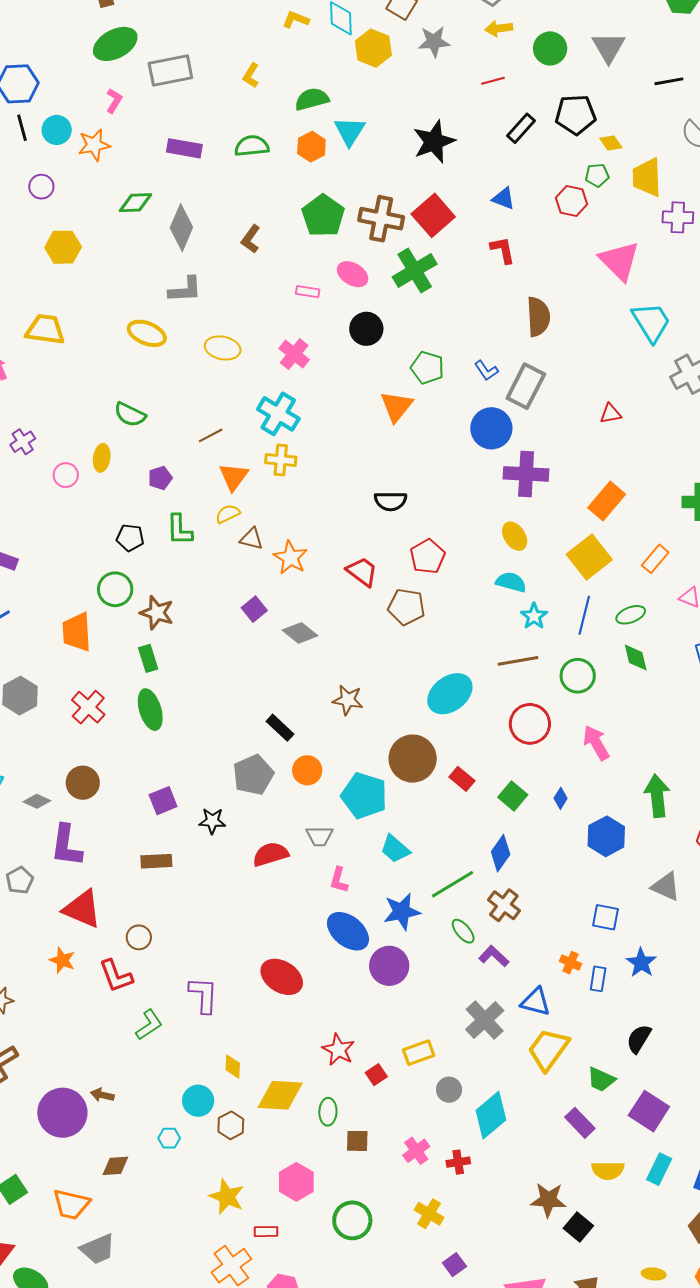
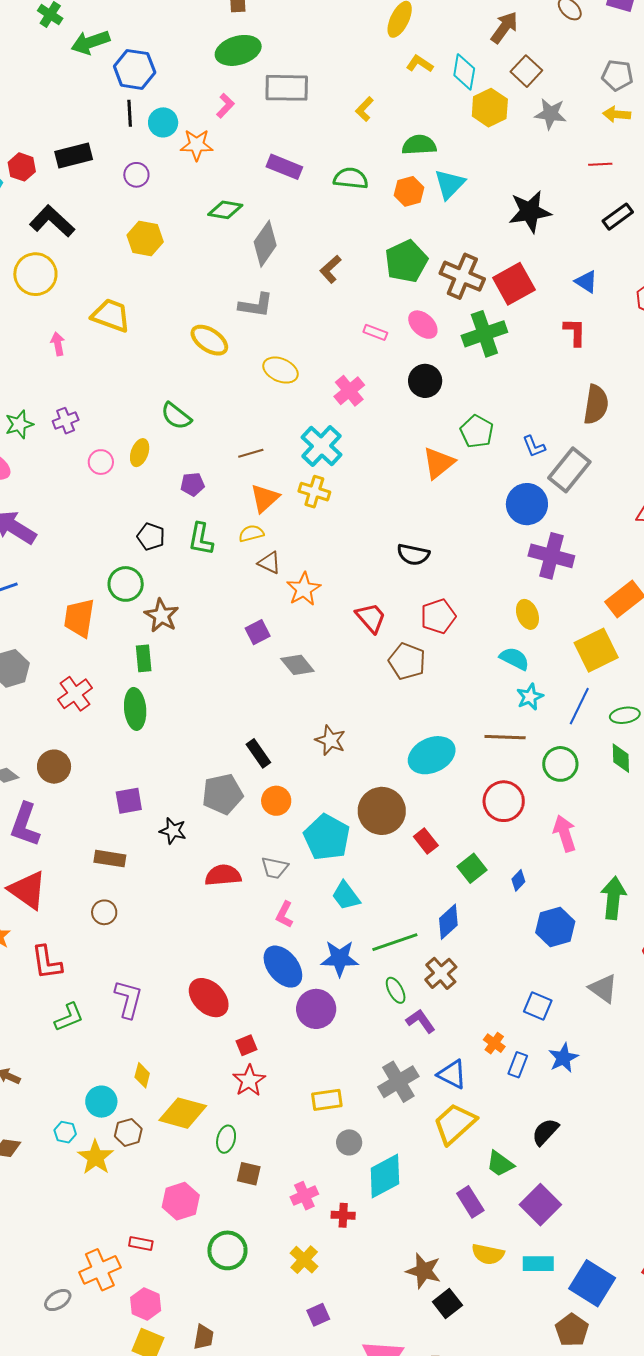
brown circle: (139, 937) -> (104, 912), moved
red square: (376, 1075) -> (246, 1045), moved
cyan rectangle: (659, 1169) -> (538, 1264), turned 52
yellow star: (227, 1197) -> (96, 1157), moved

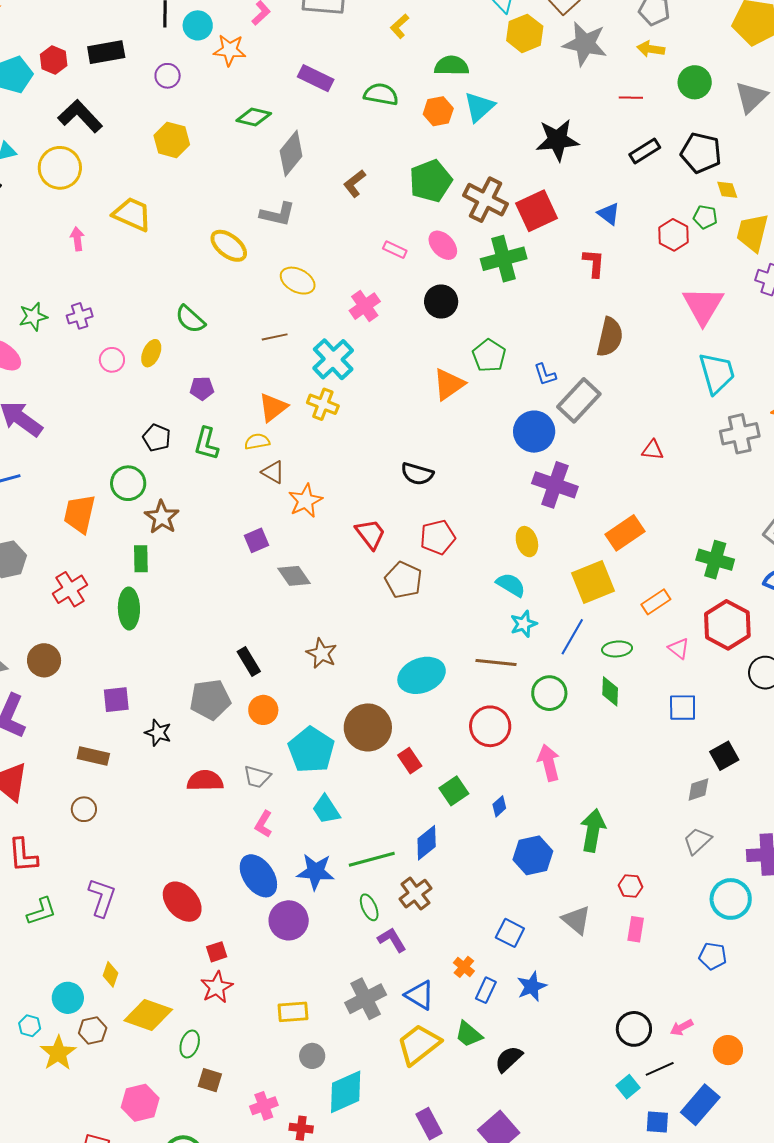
gray star: (551, 114) -> (585, 44), size x1.4
brown line: (251, 453) -> (275, 337), moved
green trapezoid: (500, 1164) -> (469, 1034), moved

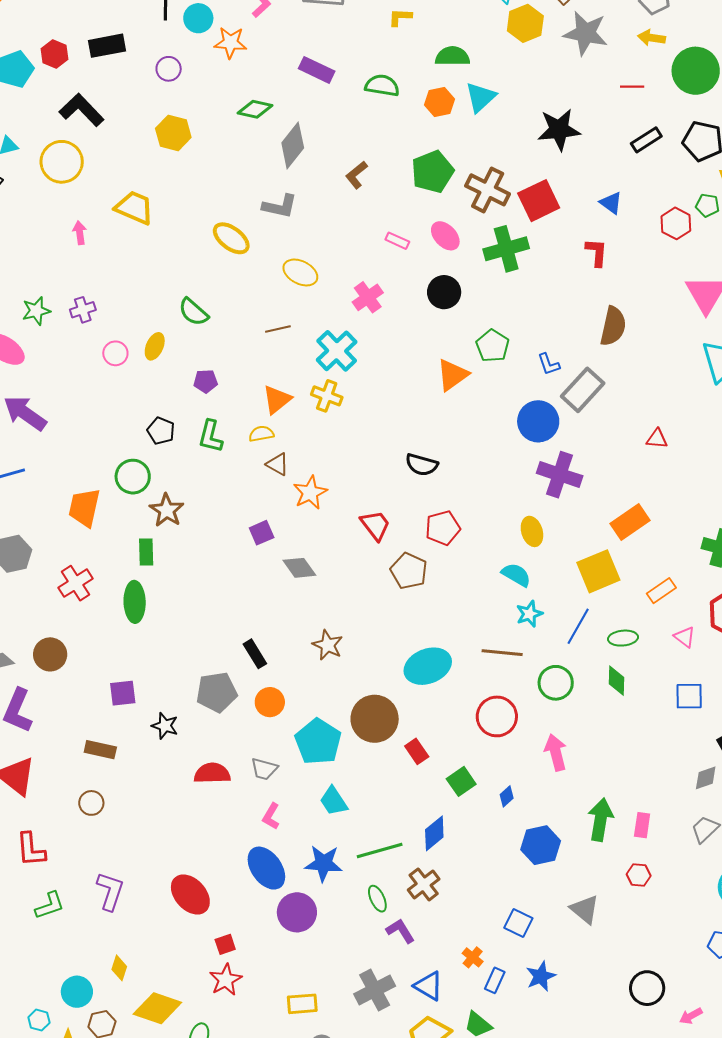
yellow L-shape: (400, 26) -> (400, 17), turned 45
green circle: (695, 82) -> (696, 71), size x1.4
pink rectangle: (636, 929) -> (642, 825), moved
black circle: (634, 1029) -> (647, 988), moved

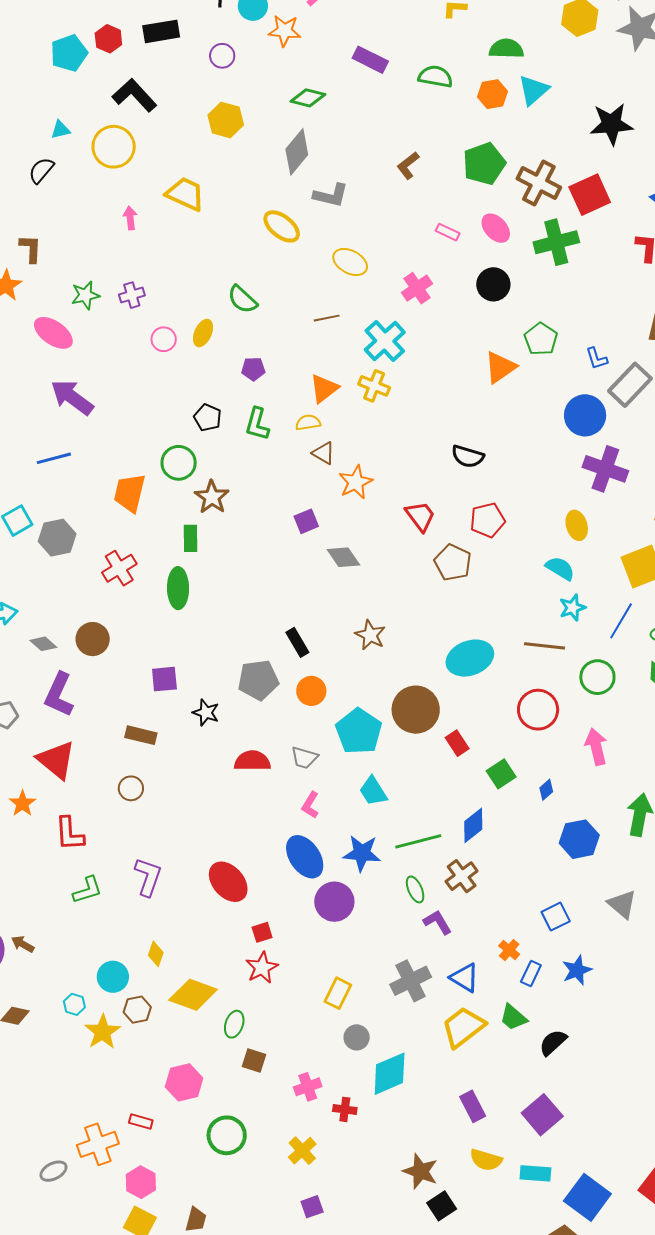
gray diamond: (293, 145) -> (297, 152), moved
blue square: (518, 923) -> (556, 917), turned 36
yellow rectangle: (302, 1004) -> (338, 993), turned -60

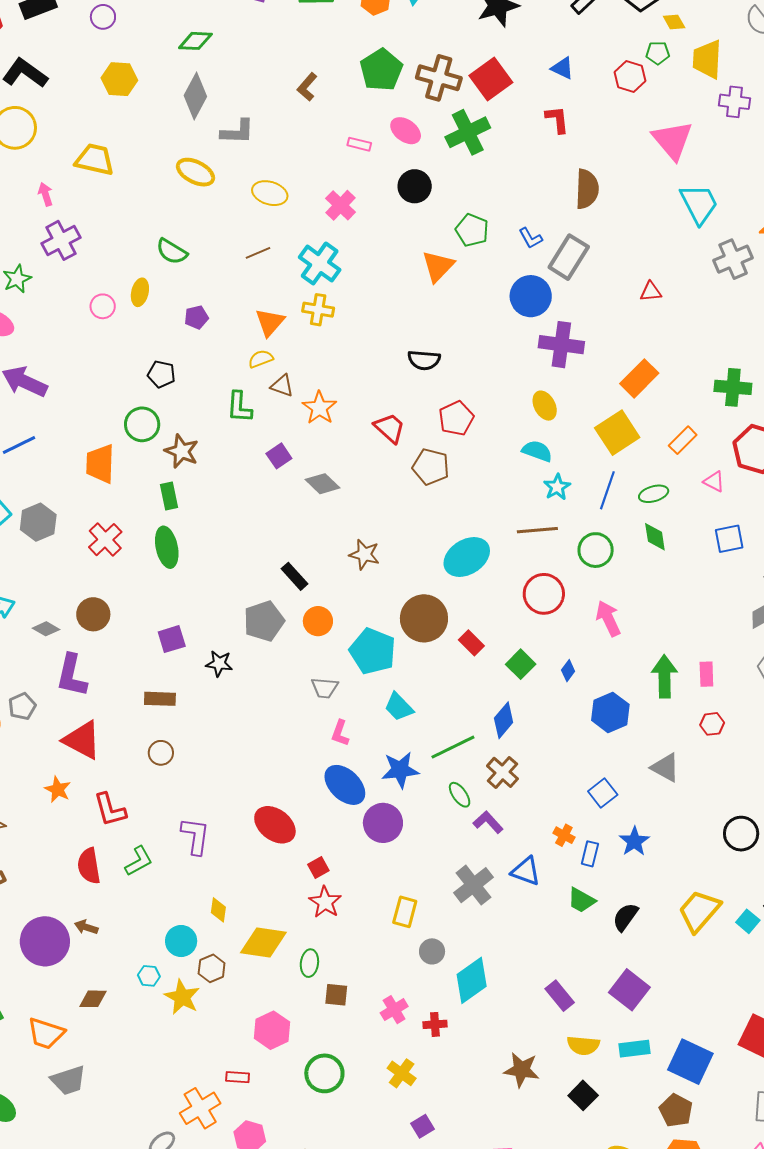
purple cross: (132, 295) -> (61, 240), moved, size x1.5
green L-shape: (257, 424) -> (239, 407), moved
red semicircle: (252, 761) -> (89, 866), moved, turned -87
yellow trapezoid: (463, 1027) -> (699, 911), moved
black square: (442, 1206) -> (583, 1095), moved

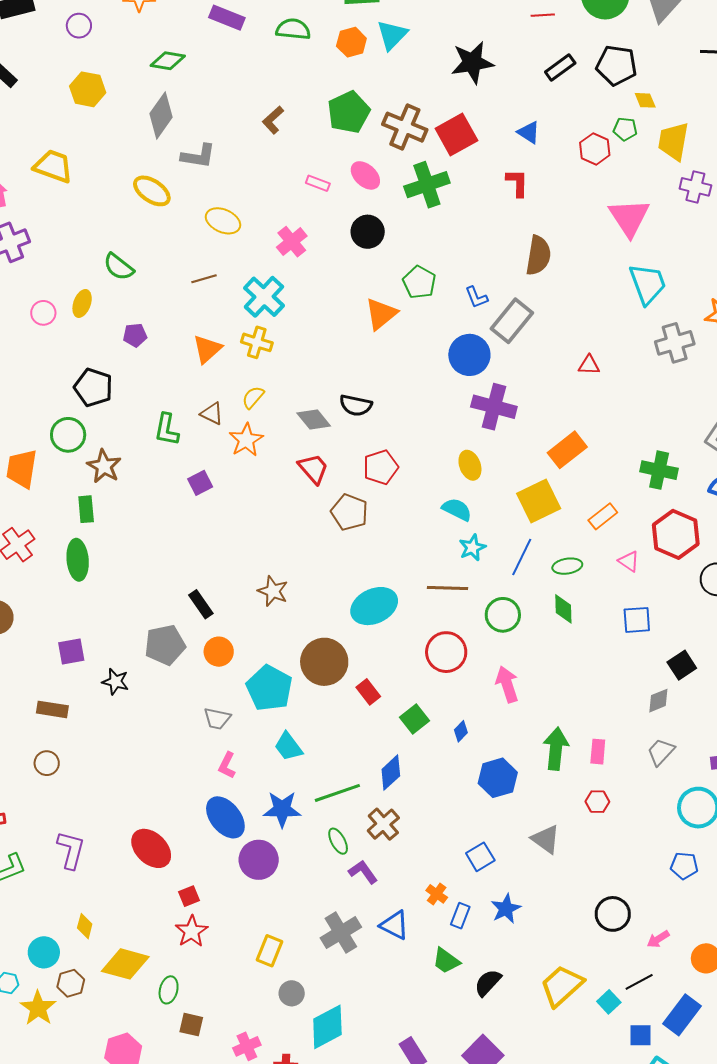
yellow semicircle: (261, 359) -> (253, 397), moved, turned -35
black pentagon: (161, 374) -> (93, 387), size x1.4
gray diamond: (323, 484) -> (314, 419), moved

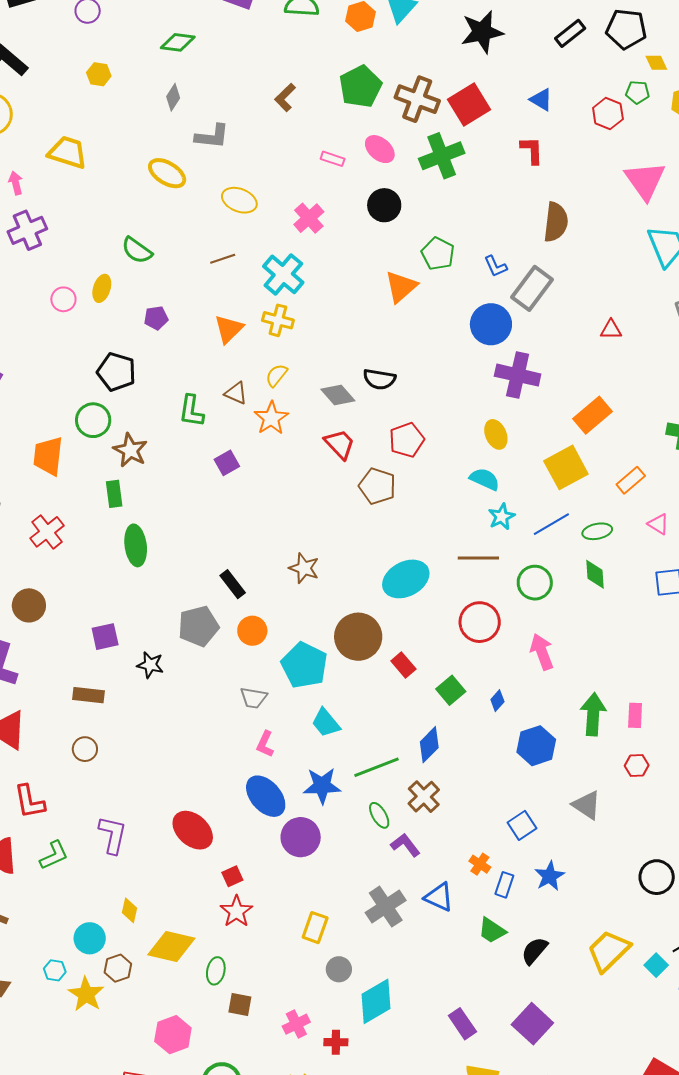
yellow hexagon: (88, 89) -> (99, 74), size x0.7
gray diamond: (161, 115) -> (173, 97), size x0.6
blue line: (522, 557) -> (551, 524), turned 36
green ellipse: (78, 560) -> (136, 545), moved

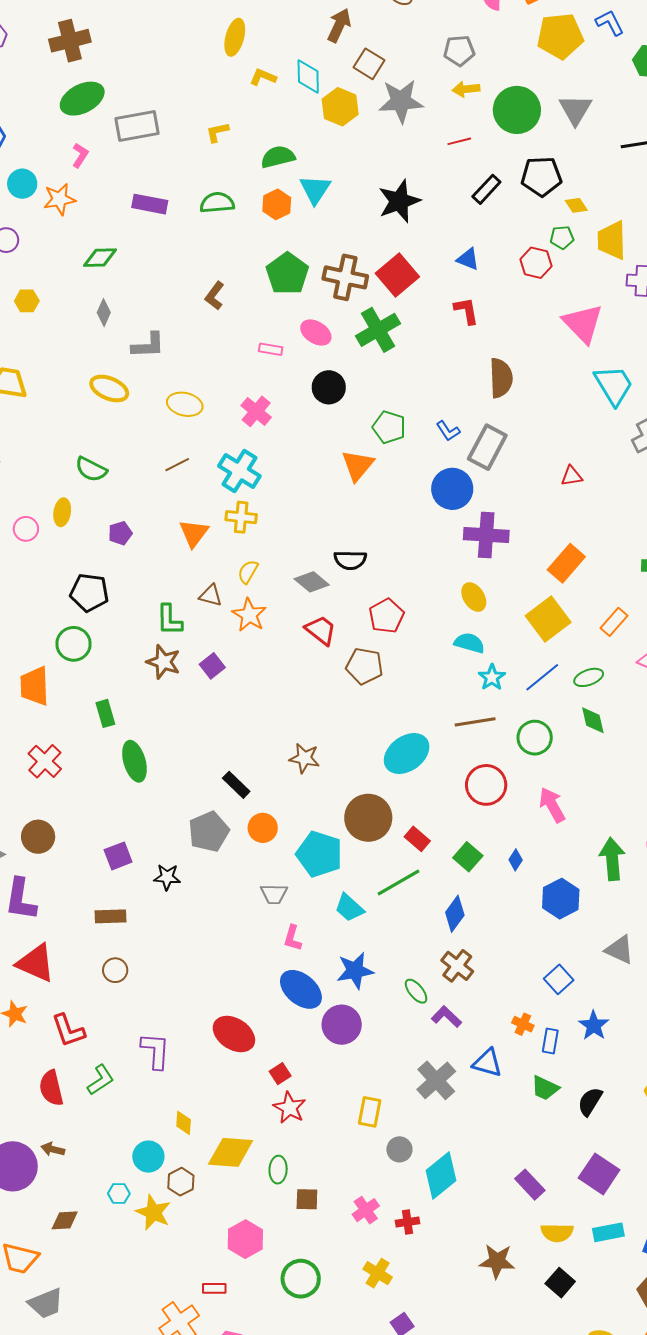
brown star: (130, 450) -> (163, 662), moved
green line: (377, 767) -> (398, 883), moved

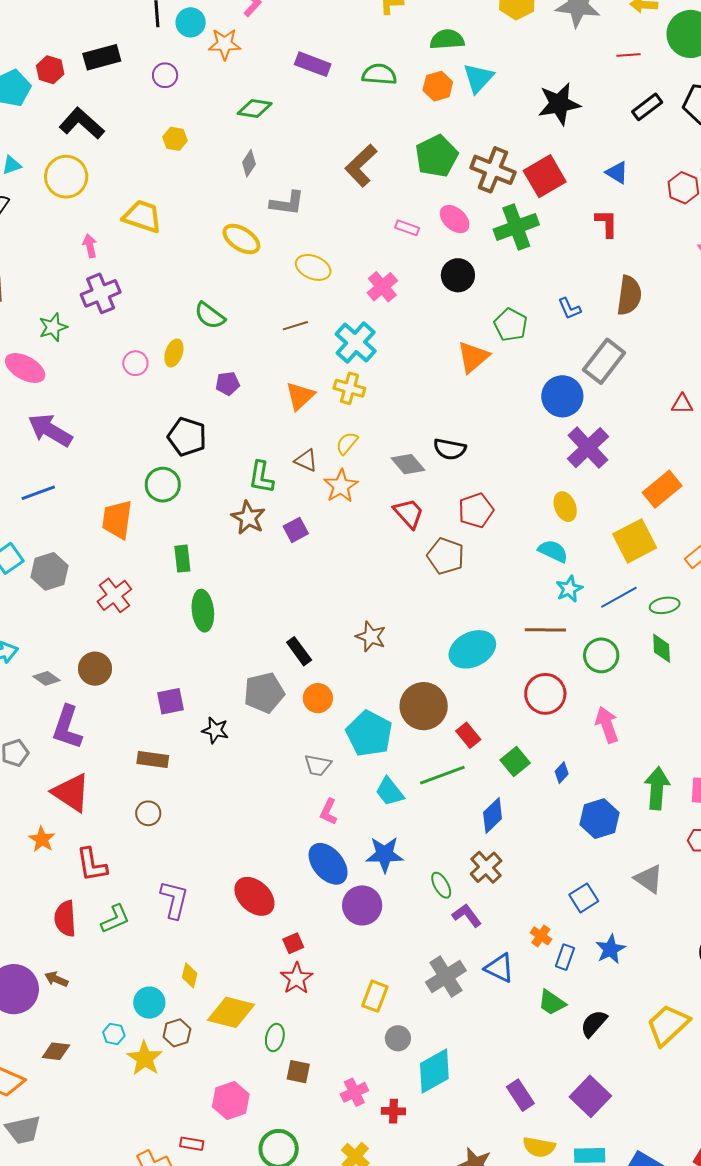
brown L-shape: (215, 296) -> (361, 166), size x1.5
blue L-shape: (448, 431) -> (569, 309), moved
purple cross: (486, 535) -> (588, 448), turned 33

